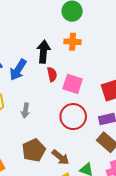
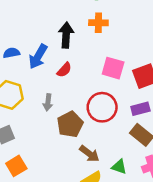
red semicircle: (52, 74) -> (64, 70), moved, turned 56
pink square: (73, 84) -> (113, 68), moved
brown pentagon: (34, 150) -> (70, 124), moved

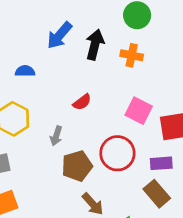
black arrow: (66, 35) -> (95, 45), moved
blue arrow: (38, 57) -> (59, 35), moved

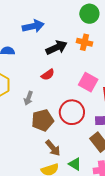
blue arrow: (59, 35) -> (33, 26), turned -145
black arrow: (95, 45) -> (57, 48), moved, turned 50

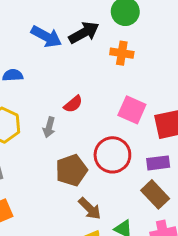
blue arrow: (33, 26) -> (46, 37), turned 45
black arrow: (57, 48) -> (84, 33), moved
gray arrow: (28, 98) -> (49, 127), moved

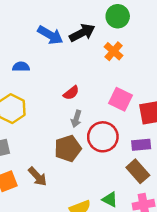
orange cross: (122, 53) -> (114, 51), turned 30
gray arrow: (49, 127) -> (76, 119), moved
brown arrow: (90, 209) -> (37, 176), moved

